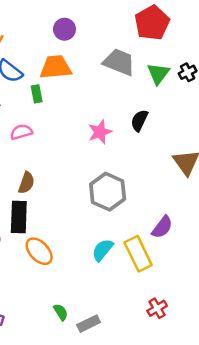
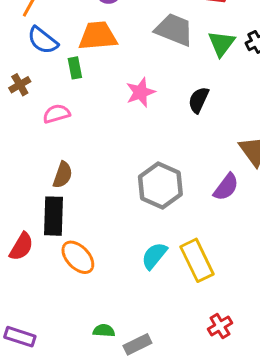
pink star: (100, 132) -> (141, 92), moved
purple semicircle: (162, 227) -> (226, 187), moved
green semicircle: (61, 312) -> (104, 331), turned -54

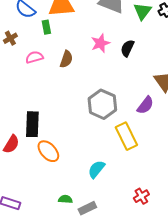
pink star: (141, 92) -> (100, 43), moved
brown semicircle: (63, 175) -> (66, 59), moved
cyan semicircle: (154, 256) -> (96, 169), moved
yellow rectangle: (197, 260) -> (126, 136), moved

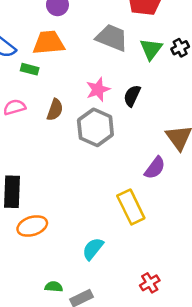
green rectangle: (46, 27) -> (30, 69), turned -64
gray hexagon: (102, 104) -> (95, 127), moved
orange ellipse: (48, 151) -> (32, 226), turned -65

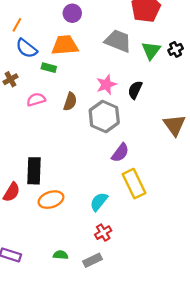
purple semicircle: (155, 168) -> (120, 153), moved
cyan semicircle: (93, 249) -> (99, 202), moved
red cross: (150, 283) -> (103, 233), moved
green semicircle: (54, 287) -> (61, 255), moved

